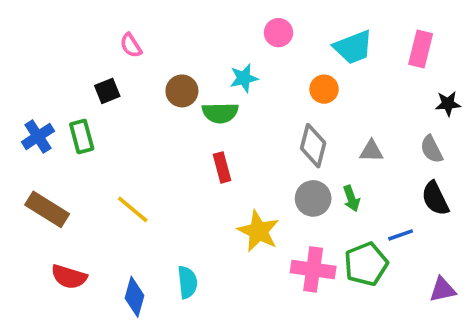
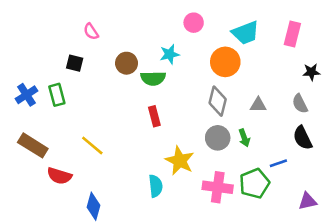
orange circle: (324, 89) -> (225, 62), size x1.5
black square: (107, 91) -> (75, 63), turned 36
red semicircle: (69, 277) -> (59, 176), moved
cyan semicircle: (187, 282) -> (156, 186), moved

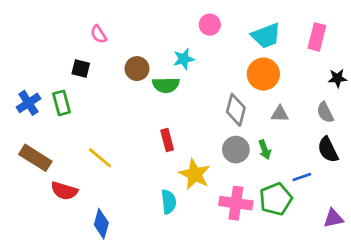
orange circle: (225, 62) -> (263, 74), moved
red rectangle: (154, 116) -> (167, 140), moved

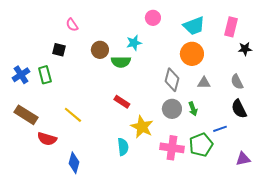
black star: (337, 78) -> (245, 49), moved
red rectangle: (167, 140) -> (122, 102), turned -42

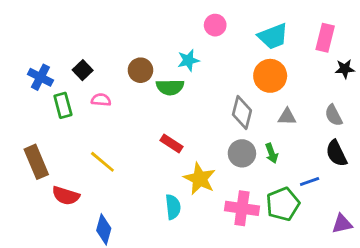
pink semicircle: (72, 25) -> (101, 100), moved, turned 128
black square: (59, 50) -> (83, 70), turned 32
blue cross: (21, 75) -> (40, 77), moved, turned -30
brown rectangle: (26, 115) -> (36, 162), turned 35

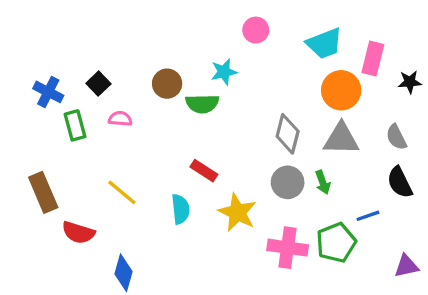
pink rectangle: (325, 38) -> (373, 58), moved
orange circle: (270, 76) -> (341, 90), moved
gray triangle: (287, 117) -> (341, 139), size x1.6
cyan semicircle: (173, 207) -> (180, 209), moved

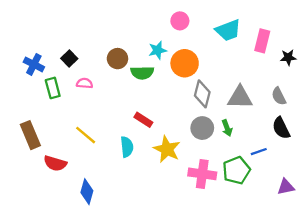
orange circle: (341, 90) -> (185, 63), moved

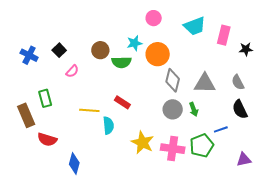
pink semicircle: (85, 83) -> (72, 71), turned 128
green rectangle: (53, 88) -> (45, 98), moved
yellow line: (86, 135) -> (89, 110), moved, turned -36
yellow star: (167, 149) -> (143, 143), moved

